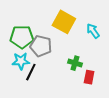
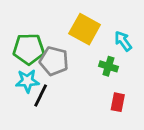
green cross: (75, 63) -> (108, 66), moved

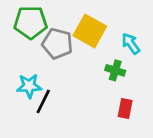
green pentagon: (29, 49) -> (31, 22), moved
gray pentagon: (54, 61) -> (57, 44), moved

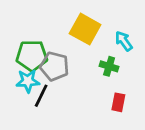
green pentagon: (31, 22) -> (32, 56), moved
gray pentagon: (57, 44) -> (54, 66), moved

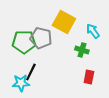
gray pentagon: (54, 66) -> (41, 38), moved
cyan star: (28, 81) -> (21, 83), moved

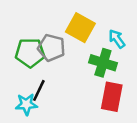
green cross: (82, 50) -> (103, 63), size x1.5
red rectangle: (89, 77) -> (112, 97), size x1.6

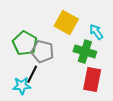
gray pentagon: (51, 48) -> (42, 52), moved
green pentagon: (30, 53) -> (25, 43), turned 30

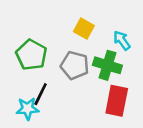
yellow square: (66, 23) -> (84, 29), size x0.7
gray pentagon: (42, 52) -> (75, 65), moved

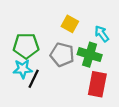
green pentagon: (31, 55) -> (26, 46), turned -30
cyan star: (27, 109) -> (23, 69), moved

